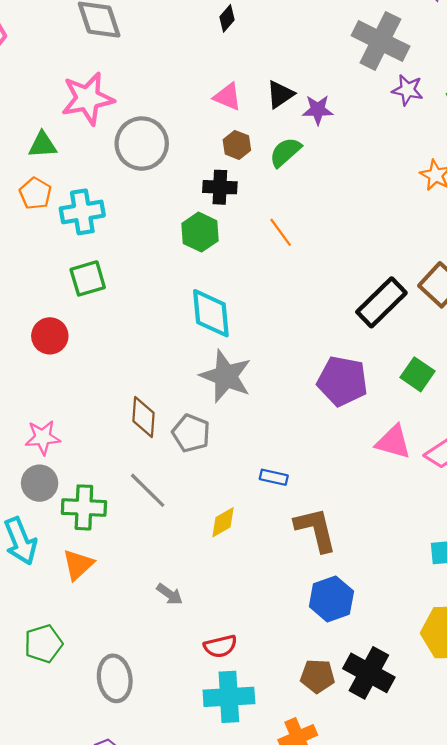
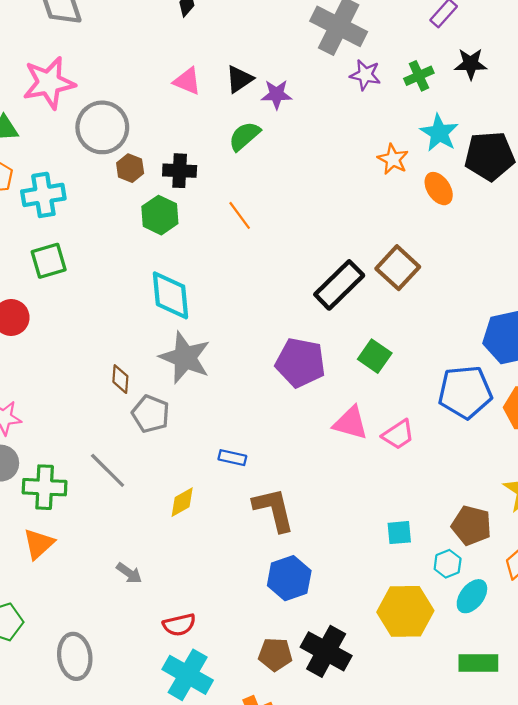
brown hexagon: (237, 145) -> (130, 168), moved
brown diamond: (143, 417) -> (120, 379), moved, size x0.7
cyan cross: (229, 697) -> (188, 675), turned 33

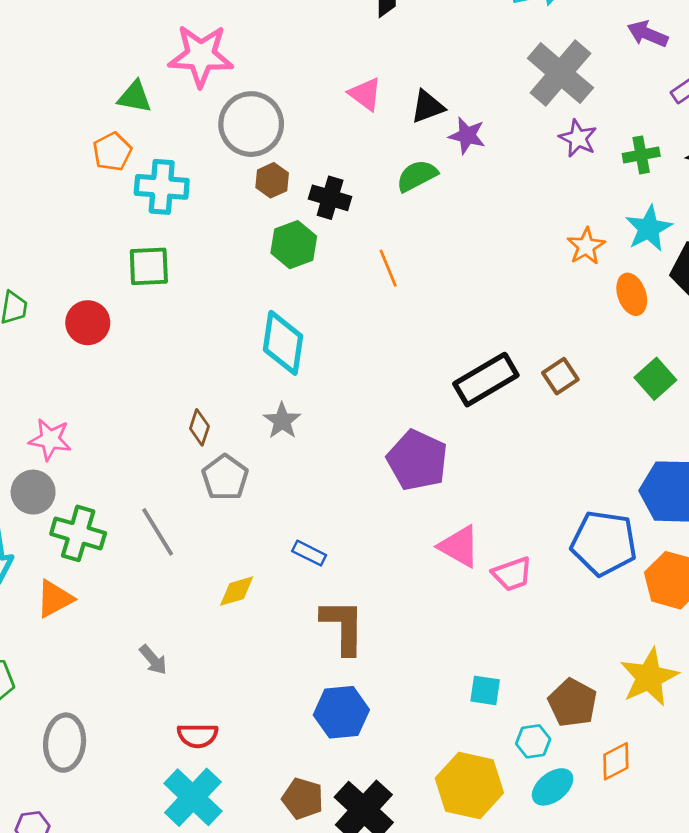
brown square: (398, 268) -> (560, 376), size x0.7
green square: (375, 356) -> (655, 379), moved
gray star: (185, 358) -> (282, 421), size x0.6

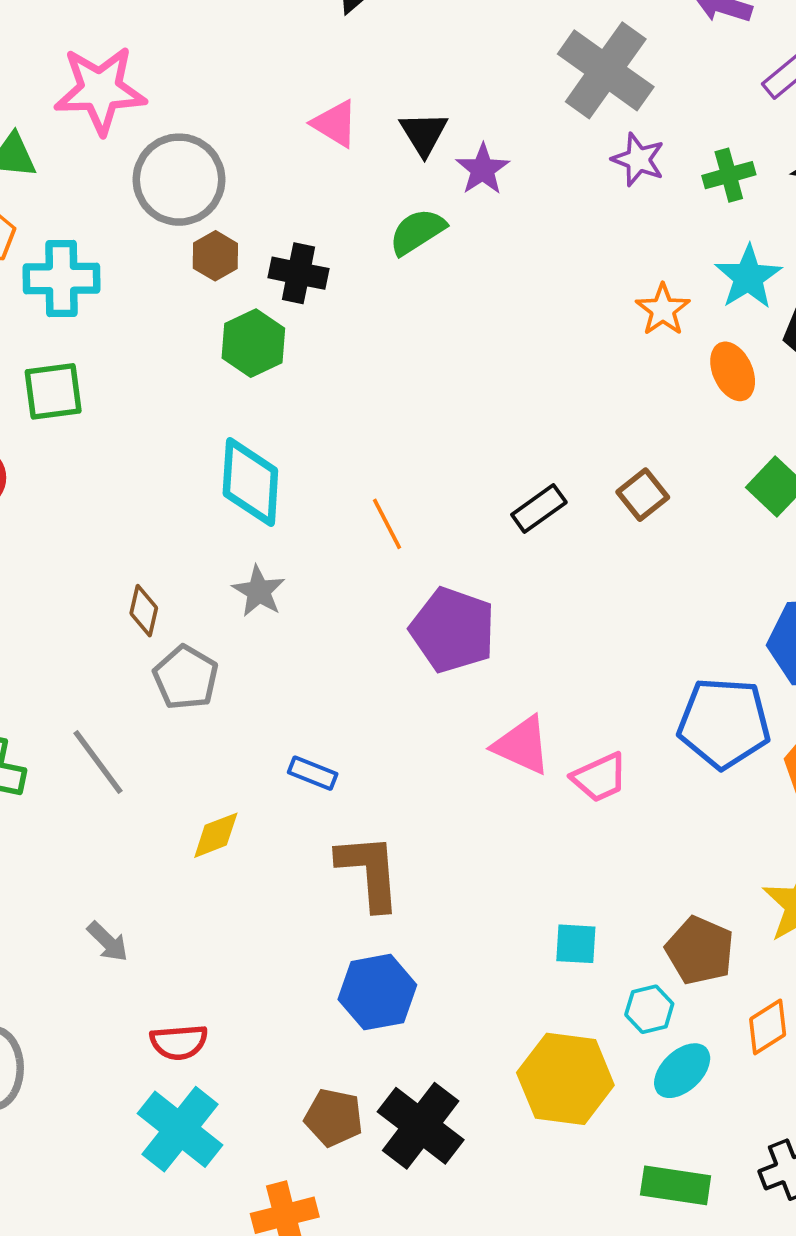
black triangle: (427, 107) -> (424, 134), turned -36
purple star: (467, 136) -> (483, 169), turned 30
orange line: (388, 268) -> (387, 524), moved
black rectangle: (486, 380) -> (539, 509), size x0.6

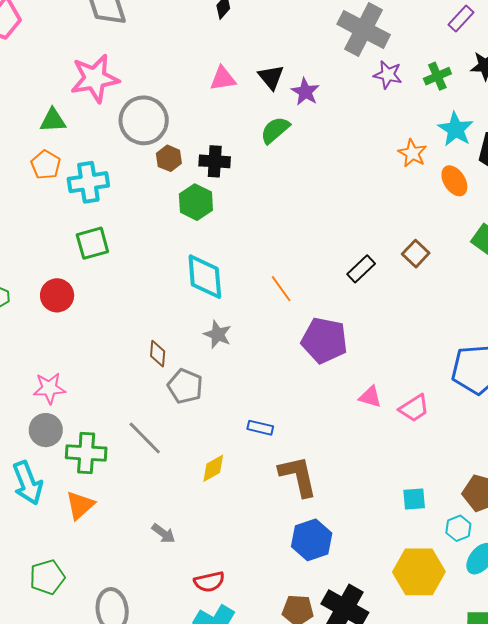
pink triangle: (335, 124) -> (223, 79), turned -32
pink triangle: (522, 745) -> (370, 397), size x0.7

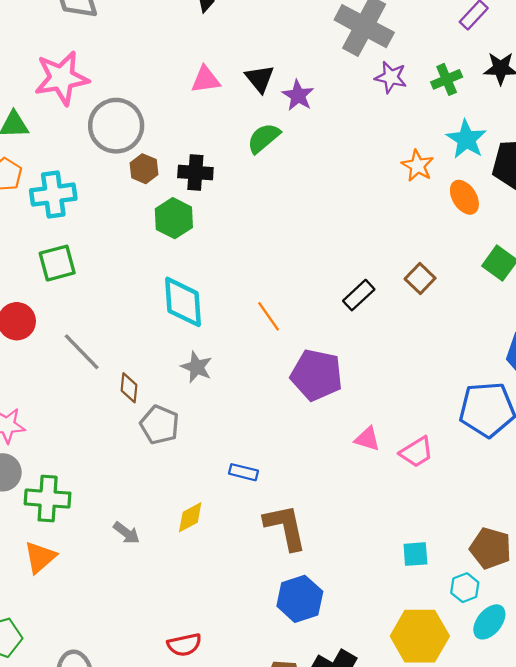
gray line: (145, 438) -> (82, 352), moved
gray arrow: (163, 533) -> (126, 533), moved

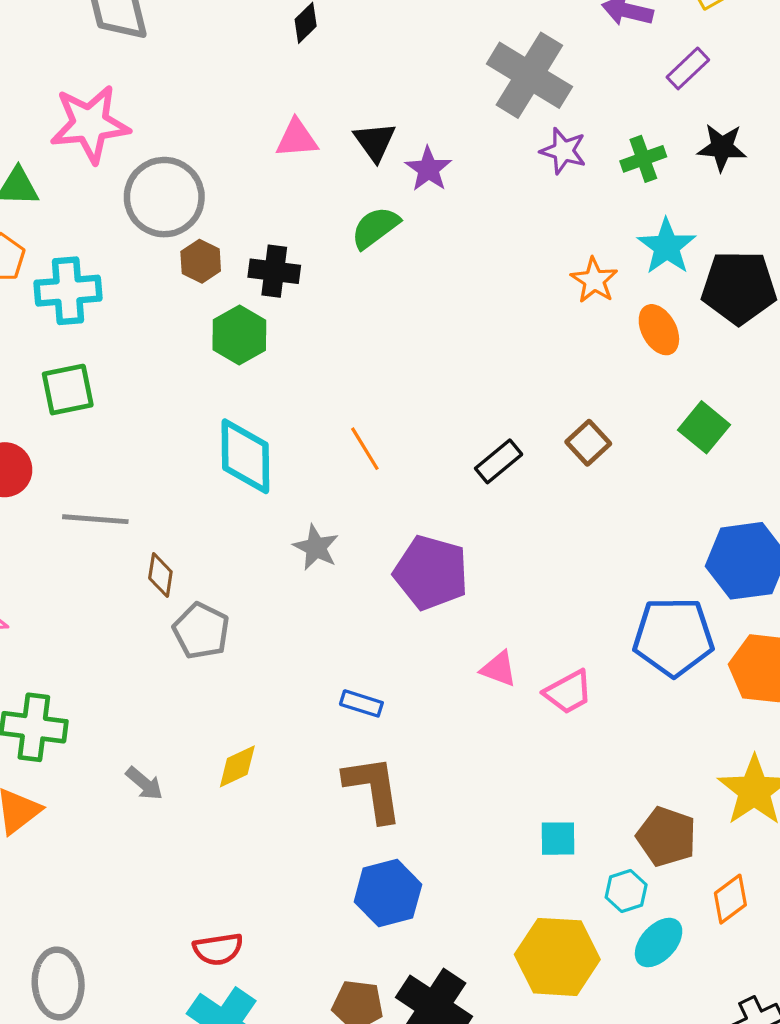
orange line: (269, 316) -> (365, 449), moved
gray line: (82, 352) -> (95, 519), turned -45
gray star: (197, 367) -> (316, 547), moved
blue rectangle: (244, 472) -> (361, 703), moved

